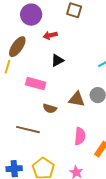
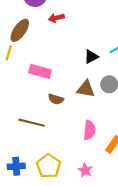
black triangle: (57, 60) -> (91, 57), moved

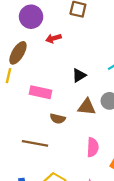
black triangle: (91, 57) -> (79, 75), moved

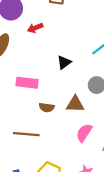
brown triangle: (87, 107) -> (75, 104), moved
pink semicircle: (93, 147) -> (84, 133), turned -144

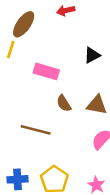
brown semicircle: (47, 107) -> (64, 103), turned 40

